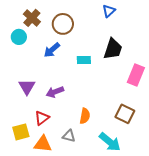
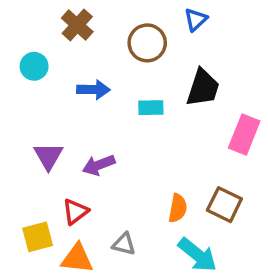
brown cross: (32, 18) -> (77, 25), moved
brown circle: (63, 24) -> (147, 43), moved
blue arrow: (52, 50) -> (93, 90), turned -138
orange semicircle: (85, 116) -> (178, 208), moved

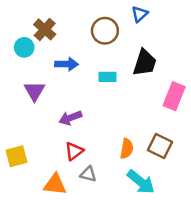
brown cross: (77, 25) -> (45, 29), moved
purple triangle: (48, 156) -> (34, 91), moved
red triangle: (75, 212) -> (74, 151), moved
yellow square: (38, 237) -> (16, 156), moved

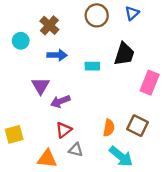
blue triangle: (140, 14) -> (132, 13), moved
brown cross: (45, 29) -> (49, 25), moved
brown circle: (105, 31) -> (97, 15), moved
purple triangle: (34, 91) -> (41, 86), moved

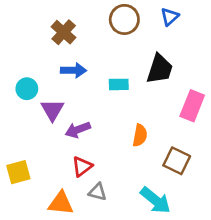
cyan circle: (21, 41) -> (27, 89), moved
orange semicircle: (109, 128) -> (140, 135), moved

